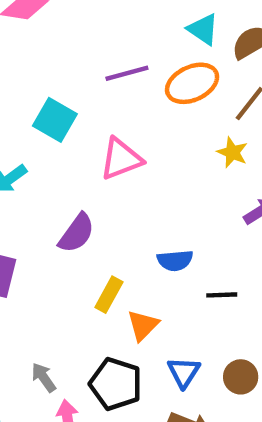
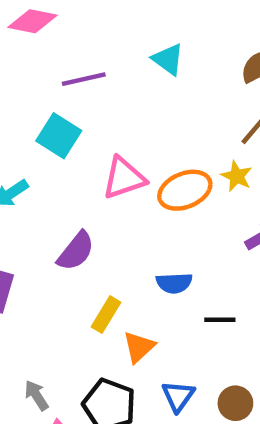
cyan triangle: (203, 29) -> (168, 59), moved
purple line: (127, 73) -> (84, 79), moved
orange ellipse: (192, 83) -> (185, 190), moved

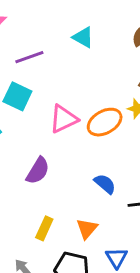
blue semicircle: (174, 283) -> (105, 184), turned -130
yellow rectangle: (106, 315) -> (44, 228), moved

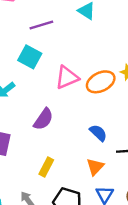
orange triangle: (87, 229) -> (95, 167), moved

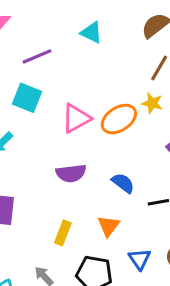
purple semicircle: (43, 119) -> (71, 173), moved, turned 55
orange triangle: (95, 167) -> (109, 226), moved

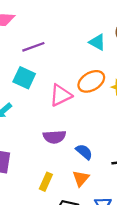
cyan triangle: (91, 33) -> (97, 42), moved
orange ellipse: (119, 119) -> (91, 81), moved
blue semicircle: (123, 183) -> (84, 152), moved

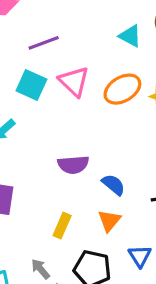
pink triangle: (61, 95) -> (74, 81), moved, turned -50

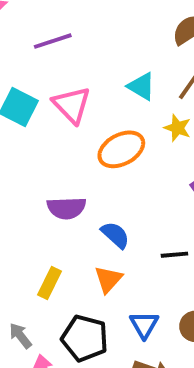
cyan triangle: (130, 36) -> (141, 86), moved
purple line: (44, 43) -> (53, 41), moved
orange ellipse: (122, 89) -> (121, 149), moved

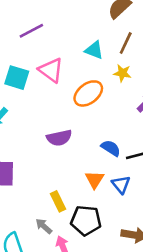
blue semicircle: (115, 235) -> (111, 148), moved
yellow rectangle: (49, 283) -> (58, 201), moved, turned -42
blue triangle: (144, 325) -> (121, 185), moved

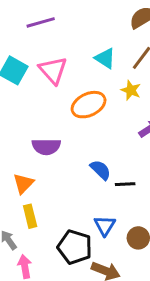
orange triangle: (95, 179) -> (23, 183), moved
blue triangle: (121, 185) -> (105, 226), moved
black pentagon: (86, 220) -> (75, 247), moved

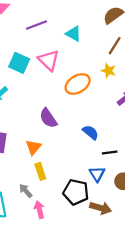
cyan triangle: (105, 58) -> (73, 34), moved
purple semicircle: (46, 147) -> (48, 118), turned 60
black line: (125, 184) -> (110, 153), moved

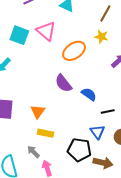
purple semicircle: (48, 118) -> (63, 83), moved
yellow rectangle: (40, 171) -> (46, 133), turned -56

